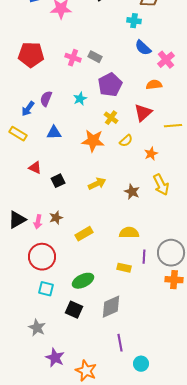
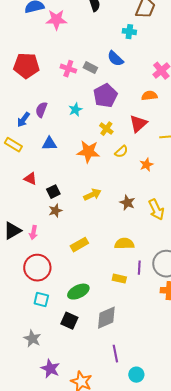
blue semicircle: (143, 48) -> (115, 59), moved
yellow arrow: (161, 185) -> (156, 210), moved
brown star: (56, 218) -> (55, 211), moved

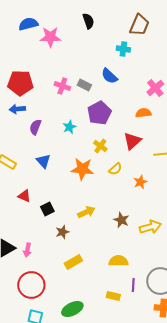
blue arrow: (23, 120) -> (17, 109), moved, turned 49
blue triangle: (49, 144) -> (43, 161), turned 49
yellow arrow: (156, 210) -> (150, 227), turned -80
brown star: (55, 211) -> (62, 232), moved

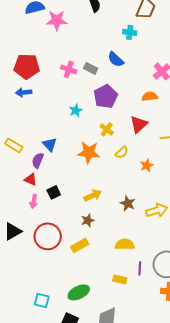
purple semicircle: (35, 127) -> (38, 160), moved
brown star: (62, 232) -> (88, 220), moved
pink arrow: (27, 250) -> (34, 201), moved
red circle: (31, 285) -> (48, 236), moved

